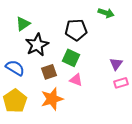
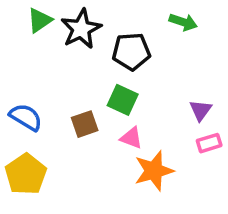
green triangle: (23, 24) -> (40, 20), moved
black star: (37, 45) -> (81, 29), moved
orange star: (52, 99) -> (154, 171), moved

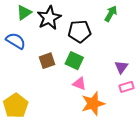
green arrow: (183, 22) -> (111, 14), turned -77
blue semicircle: (26, 117) -> (16, 41), moved
brown square: (85, 124) -> (47, 61), moved

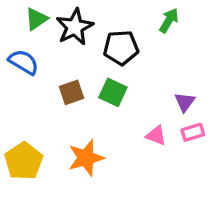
pink triangle: (79, 84) -> (156, 135), moved
orange star: (93, 104) -> (86, 158), moved

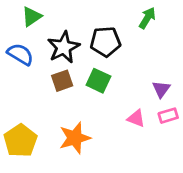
black star: (75, 27) -> (64, 47), moved

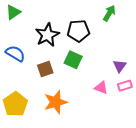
green triangle: (32, 17) -> (13, 12), moved
blue semicircle: (20, 54) -> (15, 54), moved
brown square: (62, 81) -> (45, 69), moved

